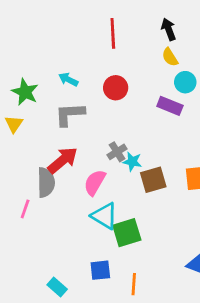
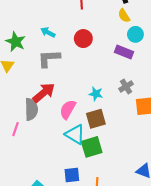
gray cross: (117, 152) -> (126, 86), moved
brown square: (153, 180) -> (96, 119), moved

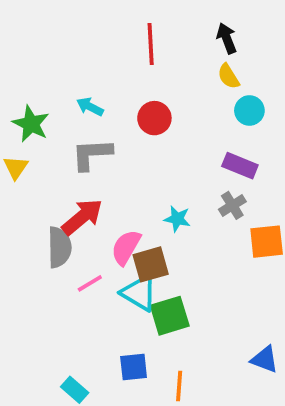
purple rectangle: (124, 52) -> (240, 166), moved
brown square: (96, 119) -> (151, 264), moved
pink line: (16, 129) -> (90, 283), moved, turned 40

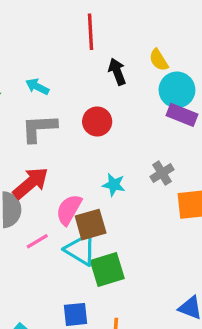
black arrow: (227, 38) -> (117, 72), moved
cyan circle: (249, 110) -> (177, 90), size x1.4
red circle: (154, 118) -> (97, 121), moved
purple rectangle: (240, 166) -> (182, 115), moved

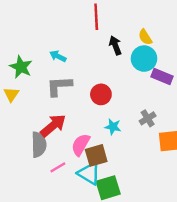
cyan circle: (177, 90) -> (144, 59), moved
red circle: (97, 121) -> (101, 94), moved

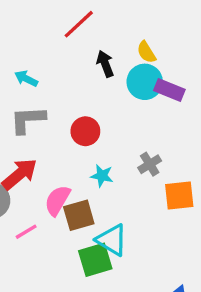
red line: (96, 17) -> (79, 24), turned 50
purple rectangle: (162, 76) -> (169, 90), moved
cyan triangle: (89, 173) -> (112, 240), moved

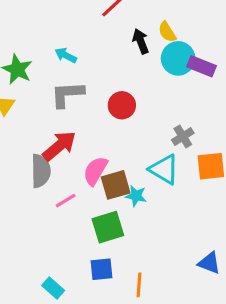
yellow semicircle: (146, 52) -> (167, 32), moved
cyan star: (102, 176) -> (136, 196), moved
cyan triangle: (112, 240) -> (164, 169), moved
green square: (95, 260) -> (108, 227), moved

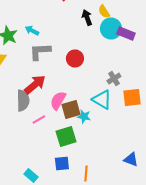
cyan arrow: (66, 55) -> (32, 30), moved

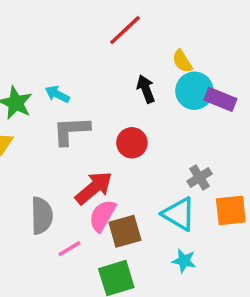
black arrow: (87, 18) -> (146, 89), moved
red arrow: (35, 84) -> (94, 188), moved
cyan star: (84, 116) -> (184, 261), moved

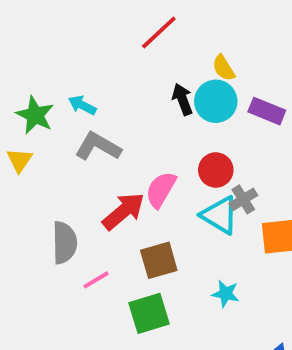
cyan circle: (194, 91) -> (216, 101), moved
gray L-shape: (71, 131) -> (98, 146), turned 33
red circle: (132, 143) -> (216, 170), moved
cyan triangle: (179, 214) -> (220, 215), moved
pink semicircle: (102, 216) -> (161, 190), moved

